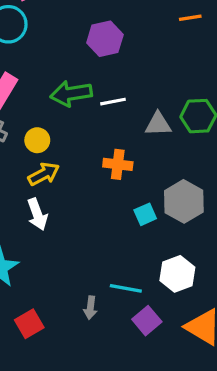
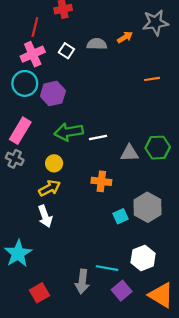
purple hexagon: (105, 39) -> (53, 94), moved
yellow circle: (37, 140) -> (54, 163), moved
gray arrow: (90, 308) -> (82, 282), size x1.5

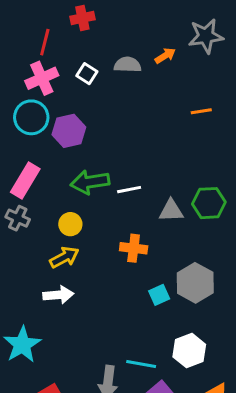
white arrow: (45, 216) -> (58, 295), turned -75

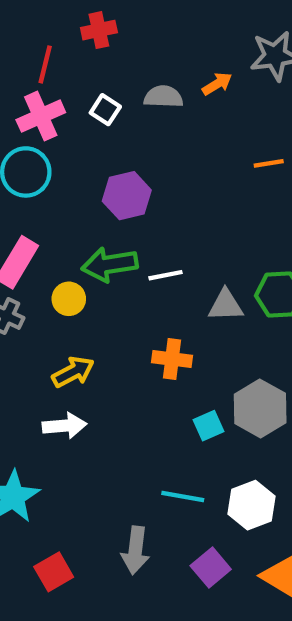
purple hexagon: (69, 131) -> (127, 196), moved
yellow circle: (70, 224) -> (69, 299), moved
cyan line: (141, 364) -> (183, 497), moved

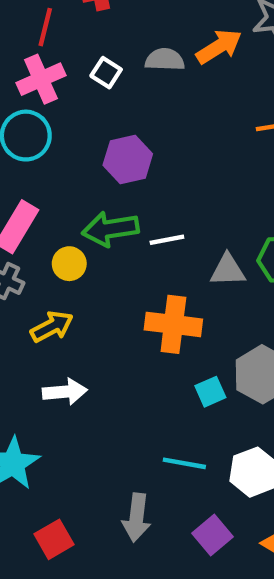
orange arrow: (217, 84) -> (219, 47), size x1.5
orange cross: (172, 359) -> (173, 324), size x1.4
yellow arrow: (73, 372) -> (52, 327), moved

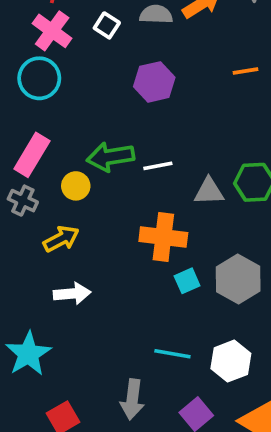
pink cross: (41, 79) -> (52, 31), turned -30
purple hexagon: (128, 159) -> (154, 82), moved
cyan square: (210, 392) -> (187, 281), moved

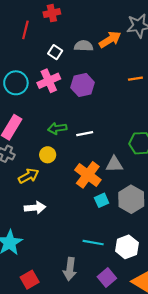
pink cross: (52, 31) -> (49, 81), moved, turned 30
green arrow: (110, 157) -> (57, 128), size x0.7
yellow circle: (76, 186) -> (48, 155), moved
gray triangle: (209, 191) -> (114, 164), moved
orange cross: (163, 237) -> (88, 175), turned 30

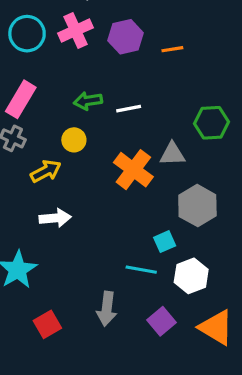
orange line: (135, 79) -> (172, 49), moved
cyan square: (102, 200) -> (165, 242), moved

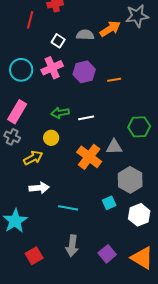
cyan line: (141, 270) -> (68, 208), moved
white hexagon: (191, 276) -> (139, 215), moved

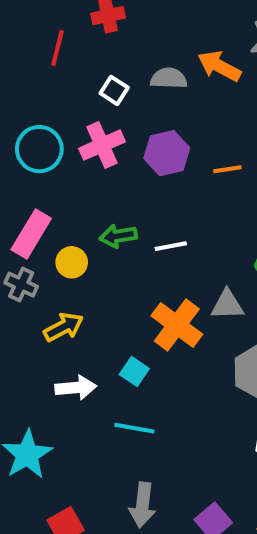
orange arrow: (110, 29) -> (219, 66), turned -120
yellow circle: (51, 138) -> (72, 262), moved
cyan square: (109, 203) -> (134, 372), moved, turned -32

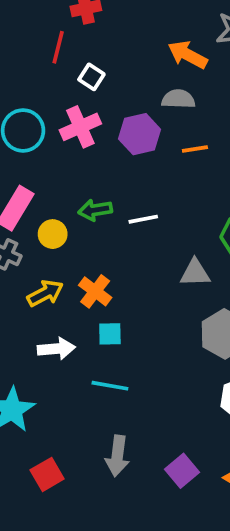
red line: (57, 48) -> (58, 47), moved
gray semicircle: (169, 78) -> (178, 99), moved
orange cross: (177, 325) -> (95, 291), moved, size x0.7
cyan square: (134, 372) -> (110, 334), turned -35

